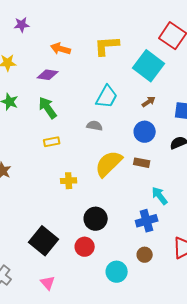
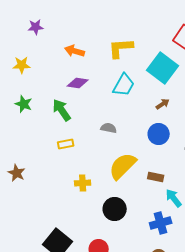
purple diamond: (48, 75) -> (78, 83), moved
cyan trapezoid: (107, 97) -> (124, 85), moved
brown rectangle: (142, 163) -> (156, 177), moved
black circle: (96, 219) -> (115, 209), moved

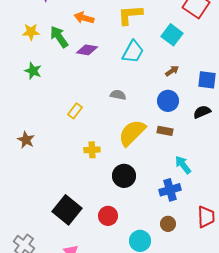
cyan square: (163, 68) -> (172, 35), size x0.7
green arrow: (62, 110) -> (59, 37), moved
yellow rectangle: (66, 144) -> (75, 111), turned -42
brown rectangle: (156, 177) -> (165, 131), moved

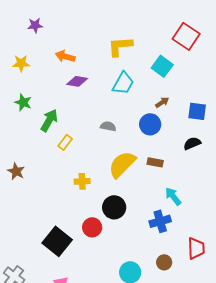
orange arrow: (84, 18) -> (65, 56), moved
green arrow: (59, 37) -> (49, 120), moved, turned 65
blue circle: (168, 101) -> (150, 124), moved
red circle: (108, 216) -> (92, 227), moved
brown circle: (168, 224) -> (164, 262), moved

